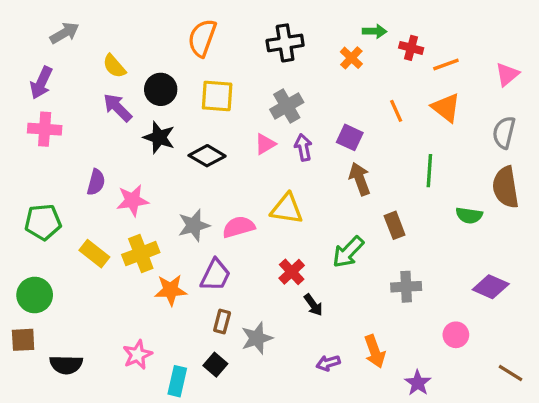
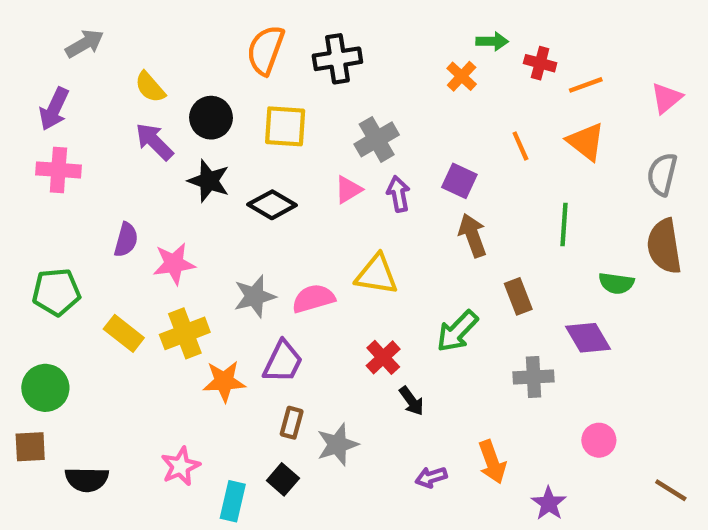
black cross: (285, 43) -> (337, 59), moved
purple diamond: (491, 287) -> (588, 338), moved, turned 36

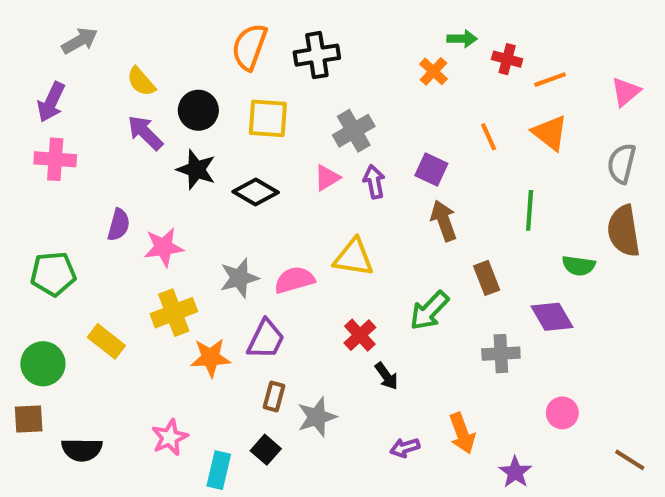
yellow rectangle: (124, 333) -> (106, 341), moved

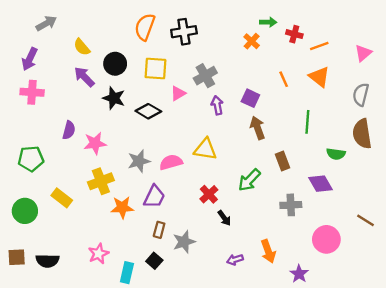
pink triangle: (327, 178) -> (178, 93), moved
pink circle: (562, 413) -> (326, 239), size x1.5
brown square: (29, 419) -> (17, 257), moved
brown line: (630, 460) -> (366, 220), moved

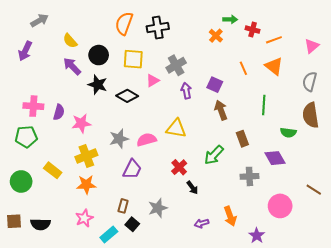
pink cross: (32, 92) -> (33, 106), moved
orange star: (122, 207) -> (86, 185), moved
brown rectangle: (159, 230) -> (123, 206), moved
cyan rectangle: (127, 273) -> (109, 235), turned 36

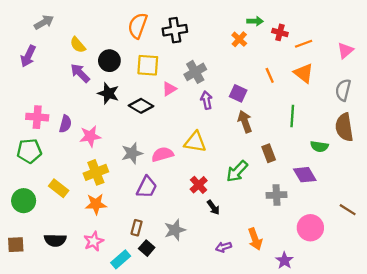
black semicircle: (40, 224) -> (55, 240), moved

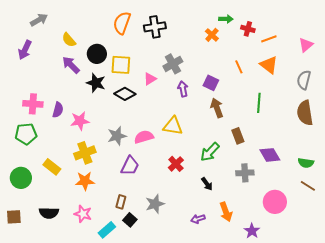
yellow square: (148, 65) -> (121, 65), moved
green semicircle: (319, 146) -> (306, 163), moved
black arrow: (213, 207) -> (207, 184), moved
pink star: (94, 241) -> (83, 214), turned -30

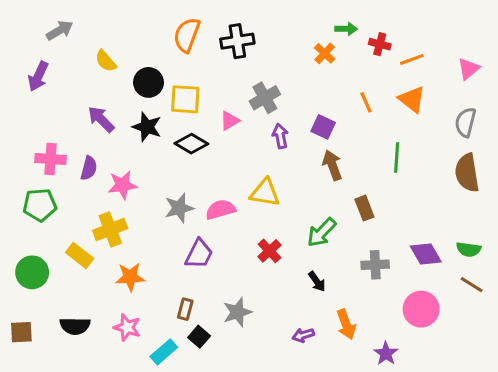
purple arrow: (71, 65) -> (101, 119), moved
yellow cross: (85, 153) -> (110, 229), moved
purple diamond: (270, 155) -> (426, 254), moved

